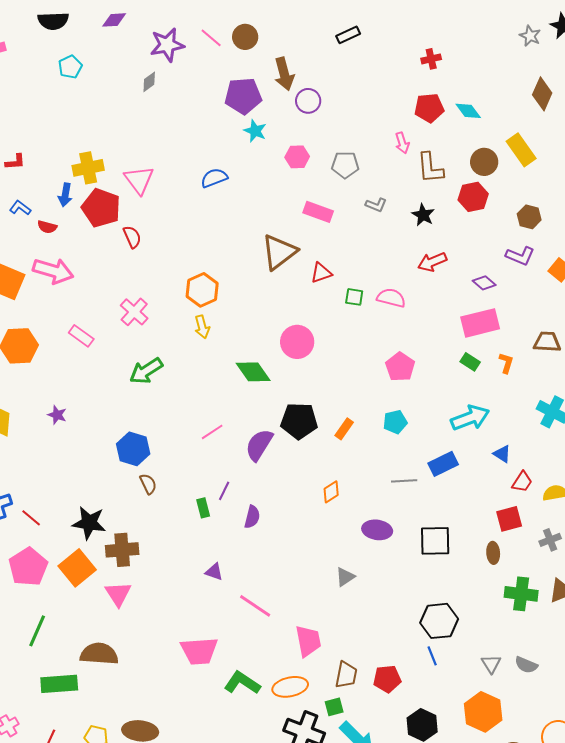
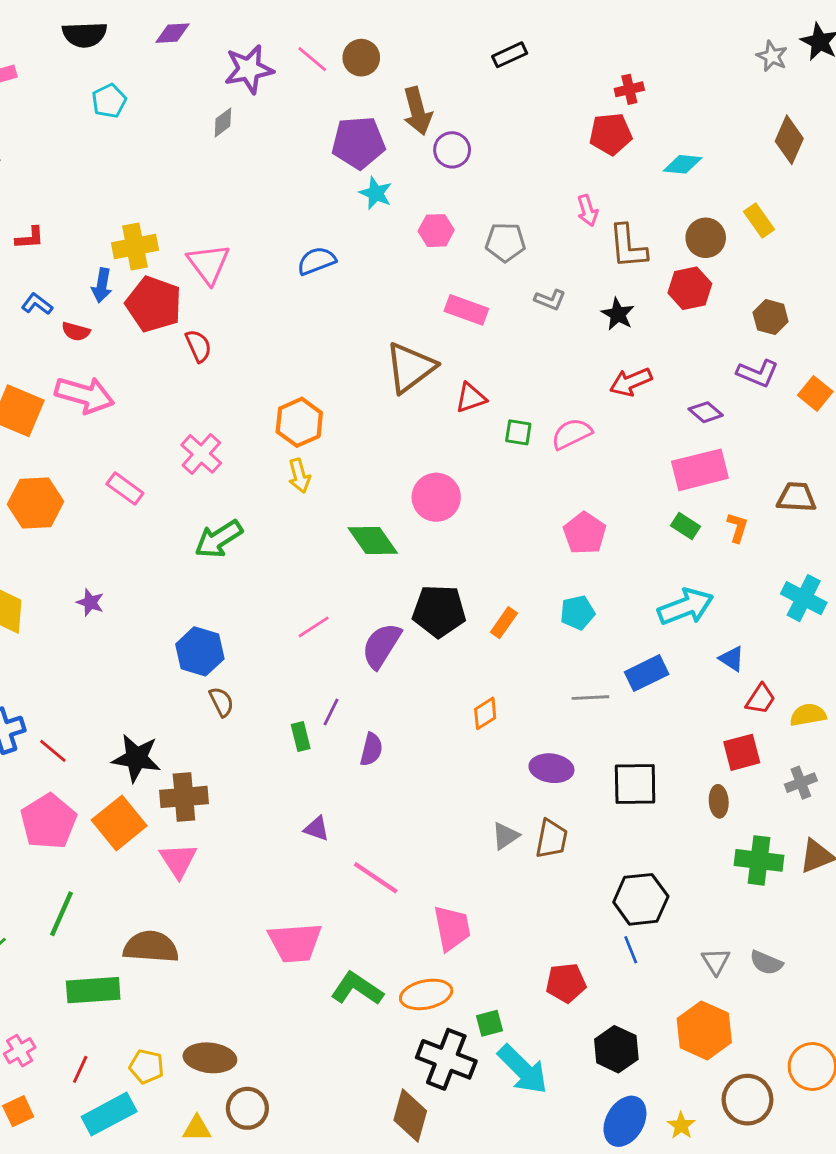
red pentagon: (429, 108) -> (611, 134), moved
cyan diamond: (468, 111) -> (683, 164), turned -48
yellow rectangle: (521, 150) -> (759, 221), size x0.7
pink semicircle: (391, 298) -> (572, 434), turned -40
brown trapezoid: (346, 675) -> (551, 839), moved

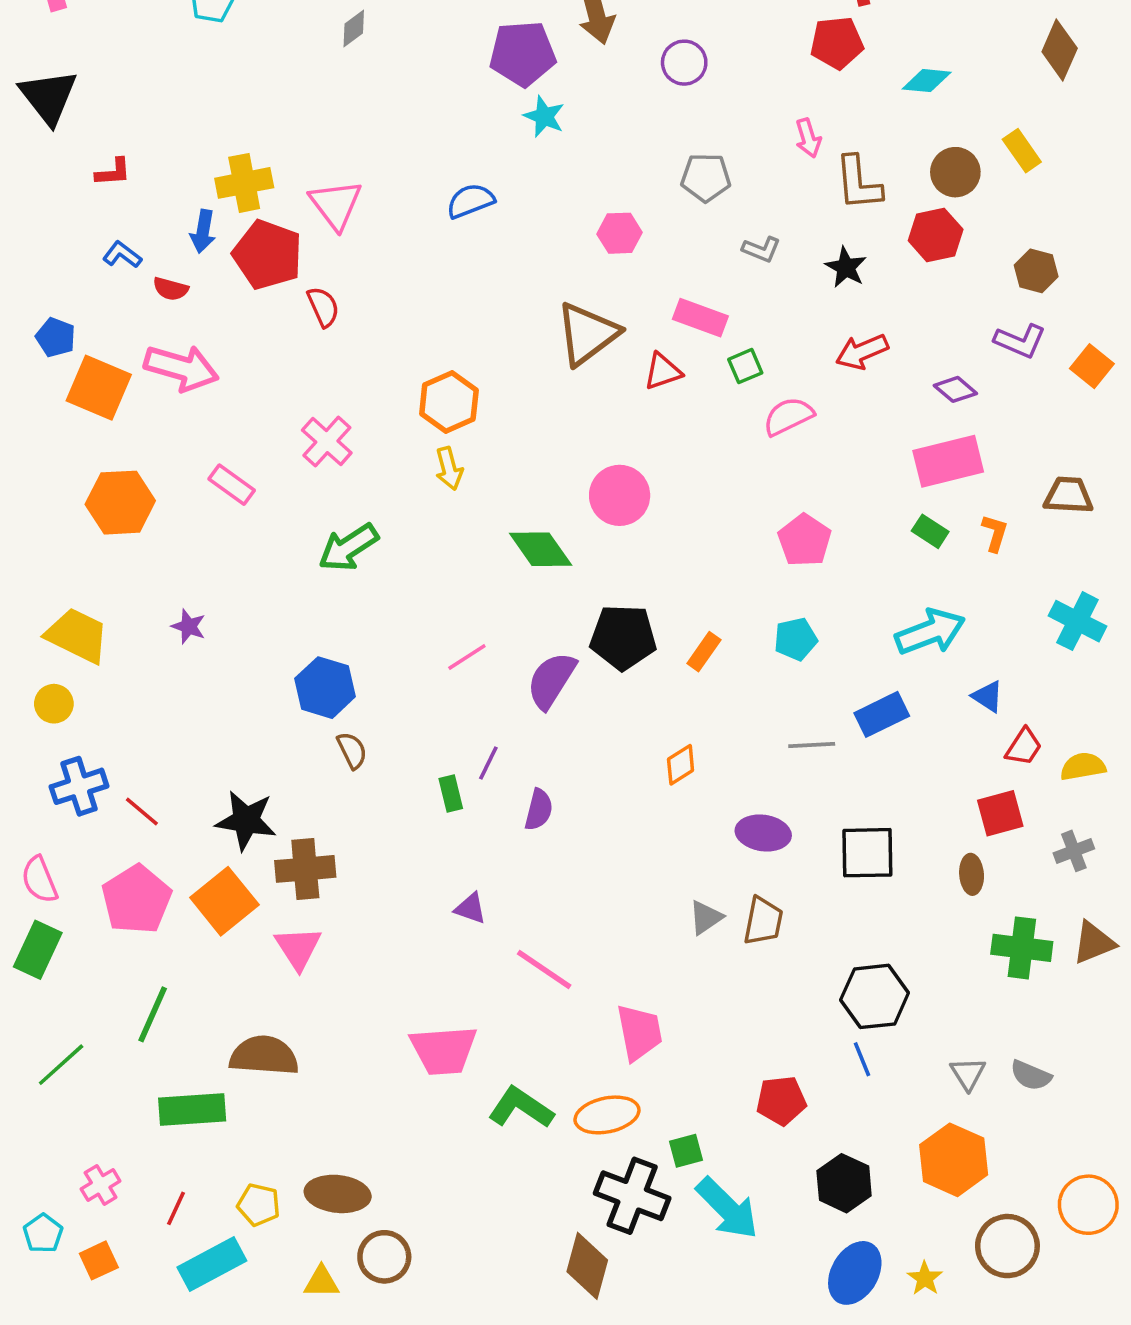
purple circle: (452, 150) -> (684, 63), moved
pink hexagon: (436, 231) -> (620, 233), moved
pink rectangle: (466, 310) -> (700, 318), moved
green square: (518, 432) -> (745, 366), moved, turned -32

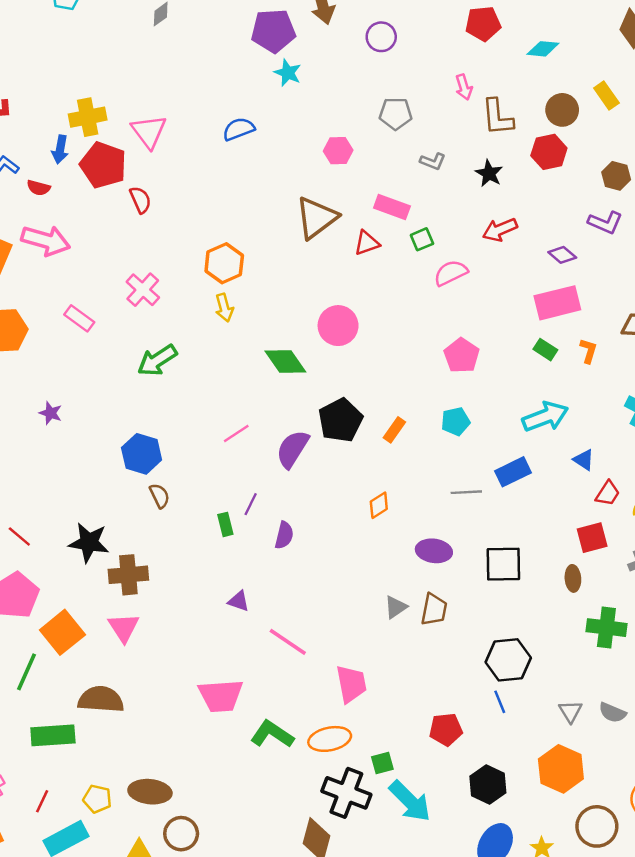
black pentagon: (623, 637) -> (340, 420), turned -30
orange square: (224, 901) -> (62, 632), moved

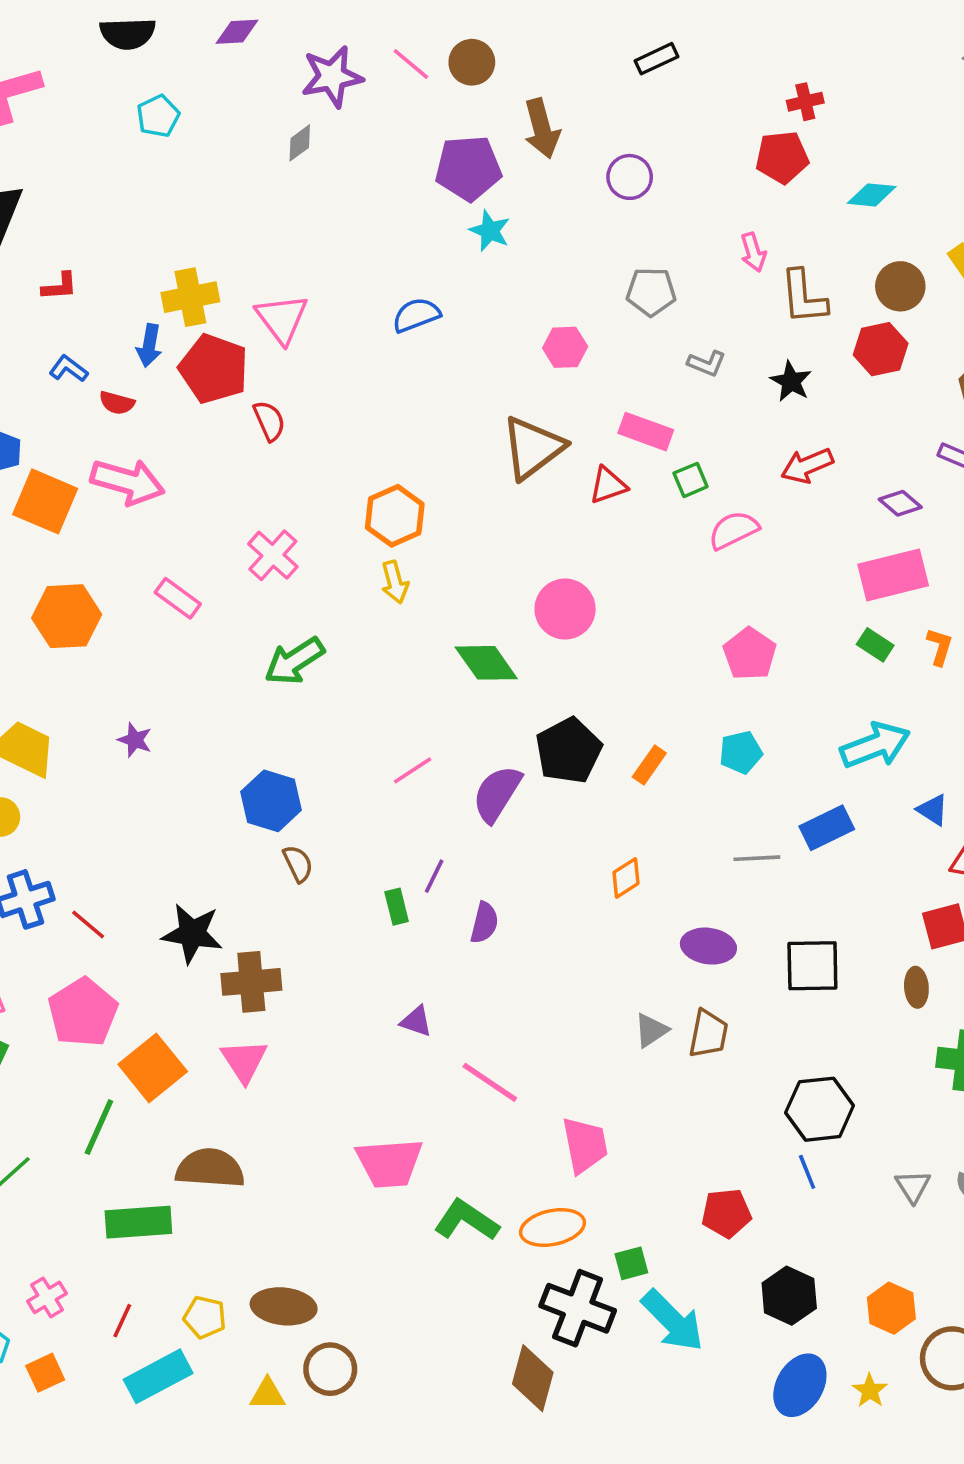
orange hexagon: (561, 769) -> (891, 1308), moved, size x0.7

